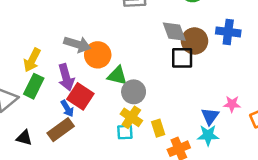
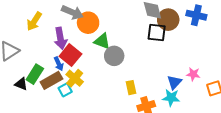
green rectangle: (34, 86) -> (35, 74), moved
yellow cross: (131, 117) -> (75, 78), moved
cyan square: (125, 132) -> (65, 90), moved, turned -32

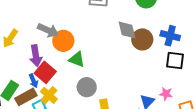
black square: (157, 32) -> (175, 61), moved
gray circle: (114, 56) -> (87, 87), moved

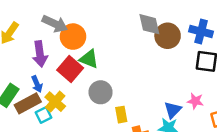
red square: (45, 72) -> (70, 69), moved

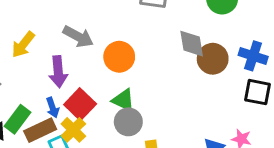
orange circle: (73, 37) -> (119, 57), moved
green triangle: (89, 59) -> (123, 100), moved
red square: (70, 69) -> (80, 104), moved

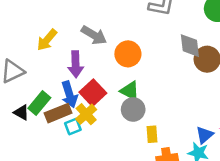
blue arrow: (53, 108) -> (69, 94), size x1.5

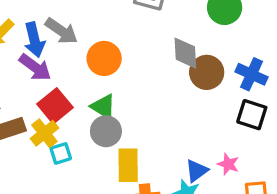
purple arrow: (76, 64) -> (35, 67), turned -55
blue arrow: (69, 94) -> (34, 40), moved
cyan square: (73, 127) -> (61, 153), moved
yellow rectangle: (152, 134) -> (128, 165), size x1.5

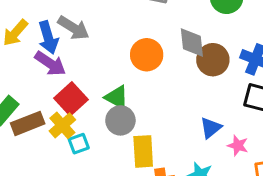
orange circle: (104, 58) -> (147, 55), moved
blue triangle: (197, 171) -> (211, 128), moved

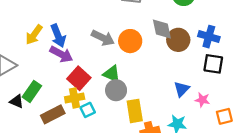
gray arrow: (73, 28) -> (103, 38), moved
brown rectangle: (28, 123) -> (53, 114), moved
yellow cross: (62, 125) -> (75, 98), turned 36

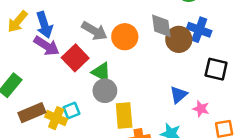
blue cross: (209, 37) -> (199, 30), moved
red square: (79, 78) -> (75, 58), moved
yellow cross: (75, 98) -> (56, 118), moved, turned 30

